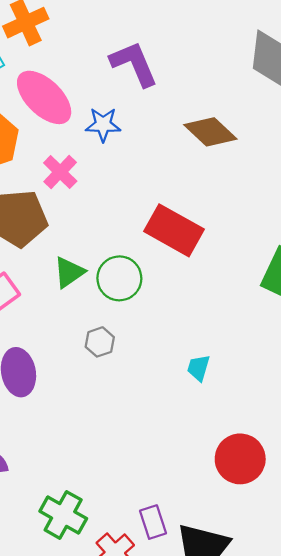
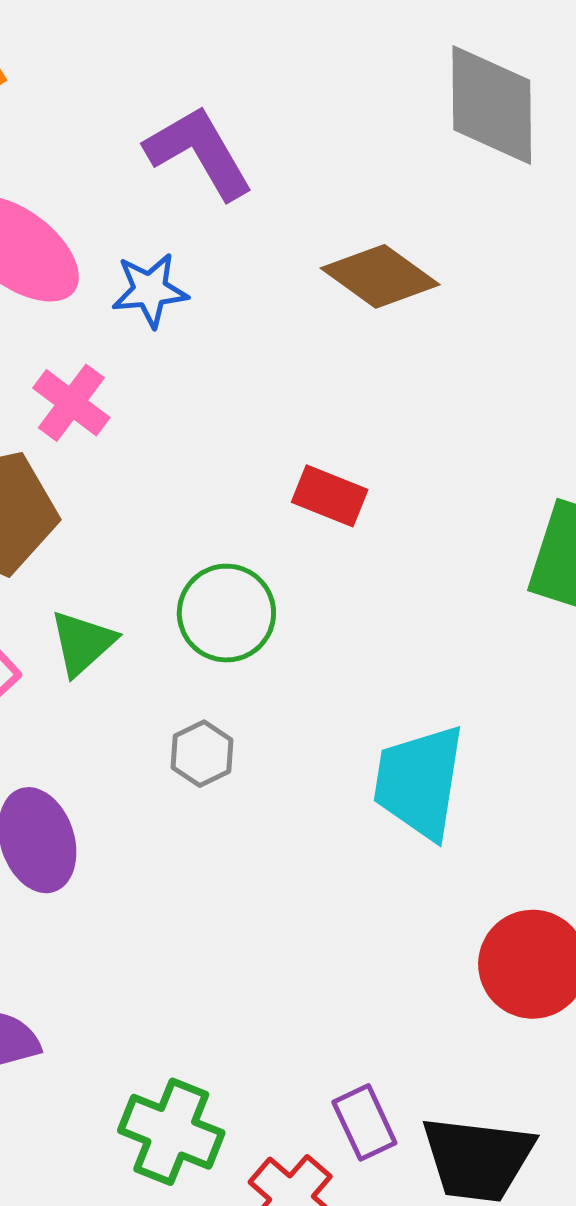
red rectangle: (174, 230) -> (330, 496), size x0.6
green triangle: (69, 272) -> (82, 643), moved
cyan trapezoid: (199, 368) -> (419, 782), size x2.0

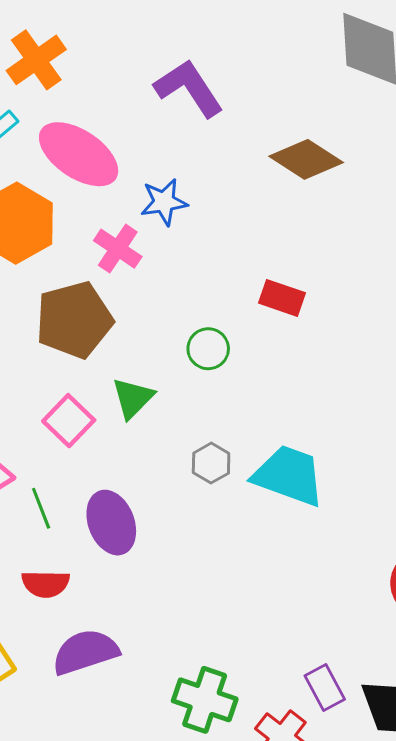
blue star: (150, 290) -> (164, 202), moved
green circle: (226, 613) -> (208, 349), moved, size x0.7
cyan trapezoid: (419, 782) -> (289, 476), moved, turned 104

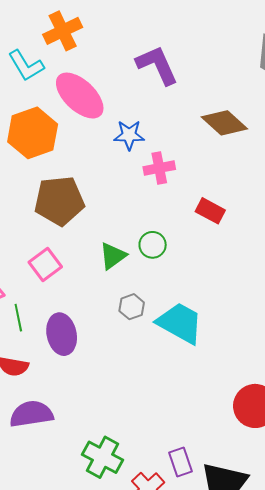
pink cross: (118, 249) -> (159, 168), moved, turned 36
red rectangle: (282, 298) -> (210, 211), moved
green circle: (208, 349) -> (153, 245), moved
green triangle: (133, 398) -> (113, 256), moved

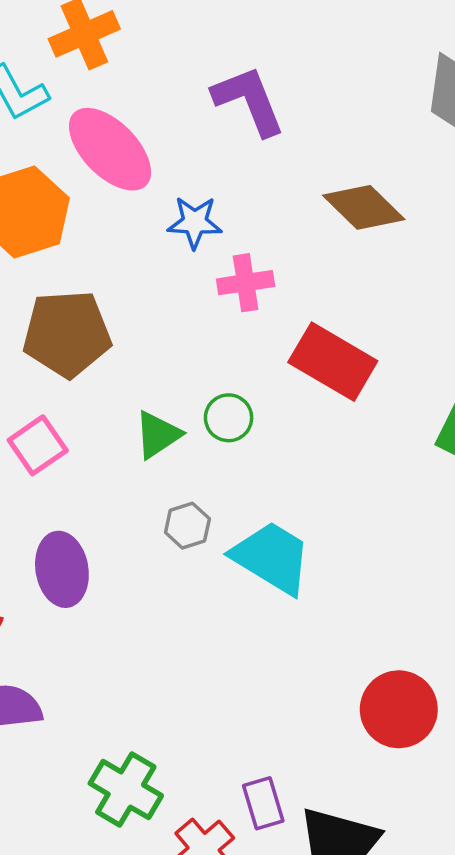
red rectangle: (210, 211) -> (333, 362), size x1.6

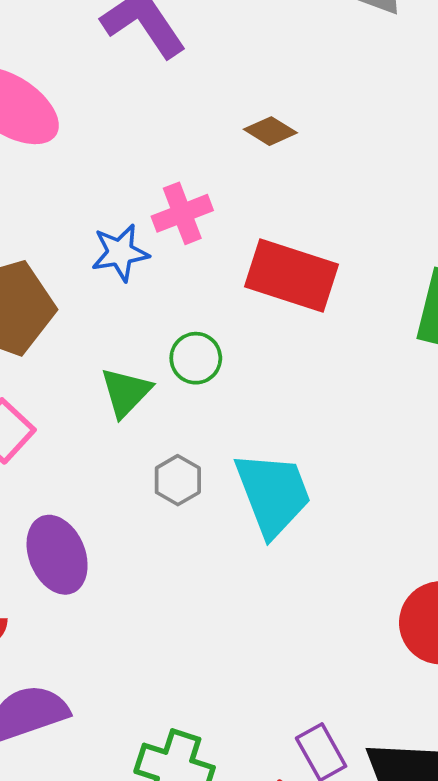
brown diamond: (364, 207) -> (270, 131), moved, size x0.6
blue star: (195, 222) -> (120, 253), moved
cyan trapezoid: (272, 557) -> (273, 494), turned 50

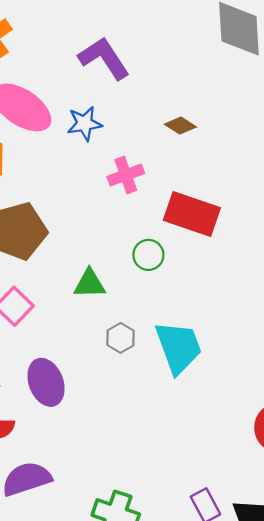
blue star: (120, 253) -> (85, 124), moved
green circle: (196, 358) -> (148, 255), moved
green triangle: (126, 392) -> (90, 284), turned 44

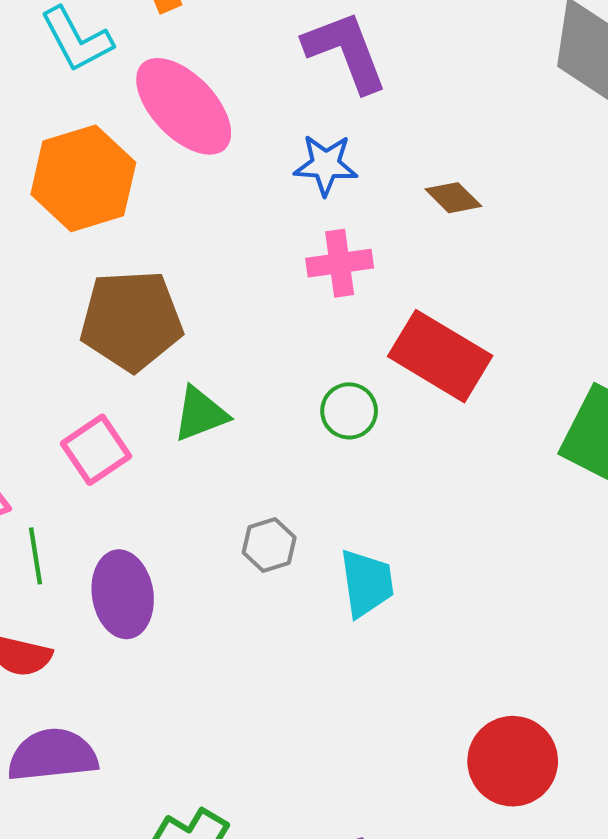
blue star: (85, 124) -> (326, 165), moved
green triangle: (90, 284) -> (200, 414), moved, turned -32
cyan trapezoid: (179, 347) -> (367, 583), size x0.7

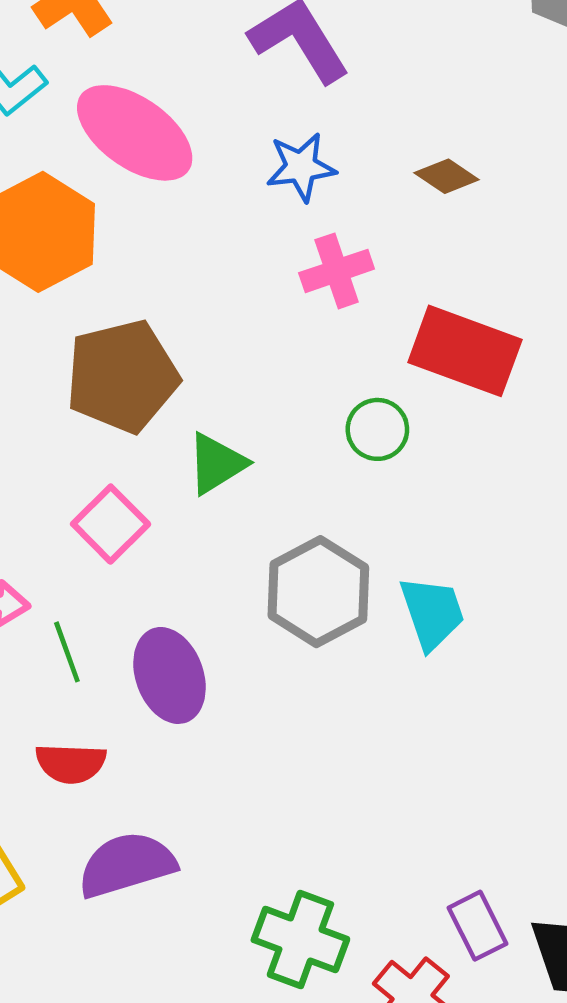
gray hexagon: (269, 545) -> (318, 592), size x1.8

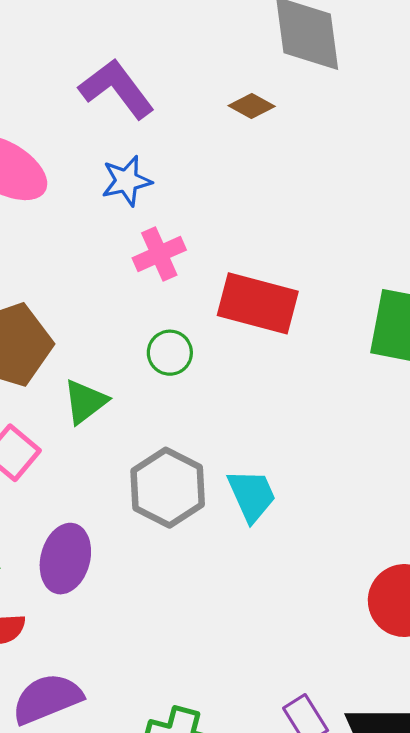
brown diamond: (447, 176) -> (252, 106), moved
green circle: (377, 429) -> (170, 353), moved
purple ellipse: (169, 675) -> (65, 559), turned 40

